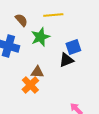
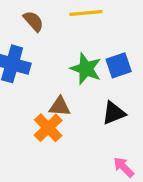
green star: (40, 37) -> (86, 69), moved, turned -30
black triangle: (66, 60) -> (114, 113), moved

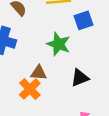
blue square: (119, 65) -> (83, 20), moved

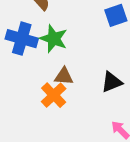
green star: (59, 44) -> (54, 39), moved

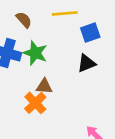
black triangle: (112, 82) -> (86, 63), moved

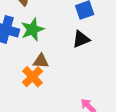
green star: (35, 53) -> (32, 29), turned 30

